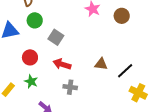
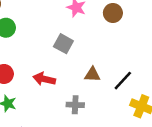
gray square: (56, 37) -> (63, 44), moved
gray cross: (70, 87) -> (75, 105), moved

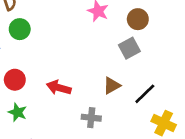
gray square: (63, 44) -> (129, 48), moved, turned 30
brown triangle: (92, 75) -> (112, 86), turned -35

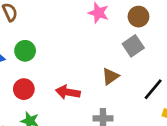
green circle: (20, 29) -> (25, 51), moved
brown triangle: (112, 86) -> (110, 76), moved

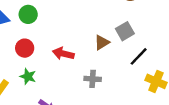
gray square: (133, 46) -> (125, 31), moved

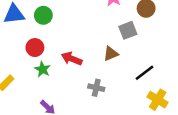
gray square: (125, 31) -> (128, 30), moved
green star: (28, 76) -> (43, 69), moved

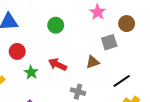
green circle: (43, 15) -> (56, 25), moved
red circle: (35, 48) -> (17, 51), moved

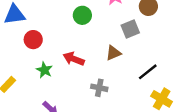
green circle: (56, 25) -> (82, 15), moved
red circle: (17, 51) -> (33, 40), moved

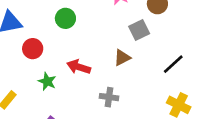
green circle: (82, 15) -> (65, 18), moved
black line: (148, 72) -> (173, 64), moved

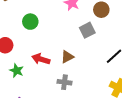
brown triangle: (122, 58) -> (67, 57), moved

